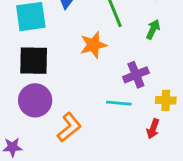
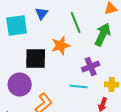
green arrow: (153, 29) -> (103, 35), size x1.6
black square: (34, 61) -> (36, 59), moved

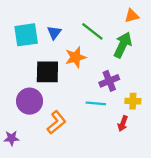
blue triangle: (42, 14) -> (54, 33), moved
green line: (76, 23) -> (92, 31), turned -30

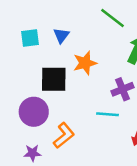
green line: (92, 31) -> (113, 18), moved
cyan square: (26, 35) -> (30, 38), size x0.7
purple star: (12, 138) -> (32, 153), moved

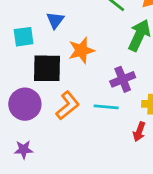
cyan square: (30, 38) -> (24, 37), moved
orange L-shape: (64, 136) -> (68, 106), moved

